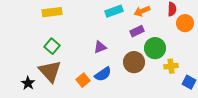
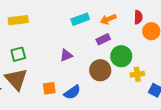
green square: (52, 46) -> (18, 54), turned 35
blue semicircle: (103, 74) -> (72, 92), moved
orange square: (83, 80) -> (49, 88), turned 32

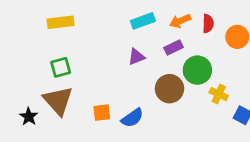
red semicircle: (138, 17) -> (208, 24), moved
purple triangle: (66, 55) -> (136, 57), moved
yellow cross: (137, 74) -> (219, 94), turned 32

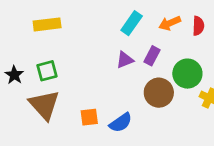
cyan rectangle: (143, 21) -> (132, 23), turned -35
purple rectangle: (173, 47) -> (152, 56), moved, turned -36
black star: (29, 117) -> (14, 75), moved

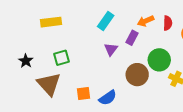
cyan rectangle: (132, 23) -> (106, 21), moved
purple rectangle: (152, 56) -> (132, 38), moved
purple triangle: (125, 60) -> (111, 49), turned -32
green square: (47, 71) -> (61, 58), moved

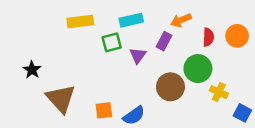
cyan rectangle: (106, 21) -> (131, 20), turned 42
yellow rectangle: (51, 22) -> (80, 21), moved
red semicircle: (168, 23) -> (208, 37), moved
green square: (61, 58) -> (112, 42), moved

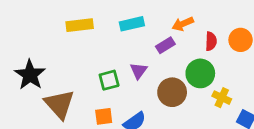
purple rectangle: (164, 41) -> (165, 45), turned 30
green square: (112, 42) -> (109, 80), moved
purple triangle: (138, 55) -> (139, 71), moved
black star: (32, 70) -> (30, 75), size x1.6

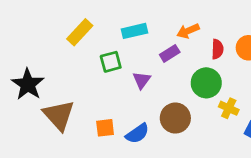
yellow rectangle: (80, 25) -> (80, 32), turned -40
green square: (109, 80) -> (111, 62), moved
brown circle: (172, 92) -> (175, 118), moved

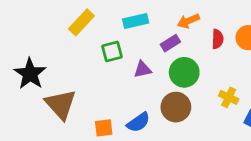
purple triangle: (142, 80) -> (143, 70), turned 42
green circle: (206, 83) -> (184, 72), moved
orange square: (105, 128) -> (104, 128), moved

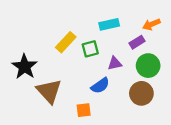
yellow rectangle: (81, 22) -> (66, 42), moved
blue semicircle: (138, 122) -> (100, 86), moved

